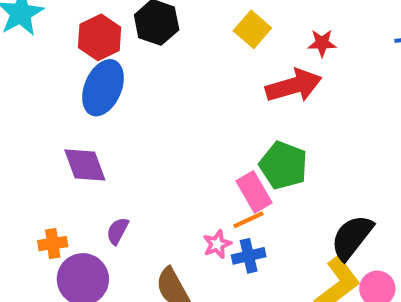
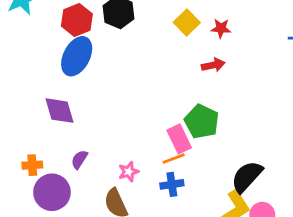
red star: (322, 43) -> (221, 28), moved
red arrow: (294, 86) -> (213, 65), size x0.6
pink star: (217, 244) -> (129, 172), moved

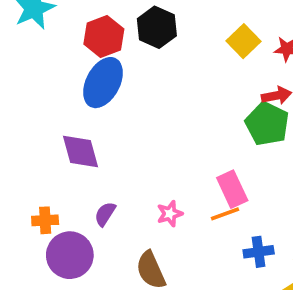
green pentagon: (202, 122) -> (267, 124), moved
pink star: (129, 172) -> (170, 214), moved
blue cross: (172, 184) -> (259, 252), moved

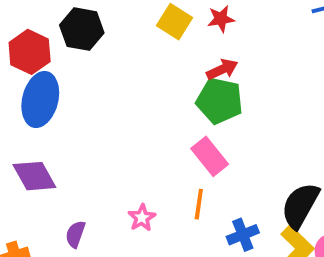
pink rectangle: (232, 189) -> (210, 156), moved
orange line: (225, 214) -> (199, 204), turned -48

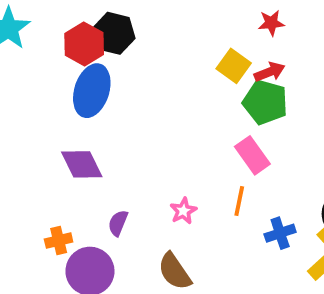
yellow square: (174, 22) -> (234, 66), moved
black hexagon: (82, 29) -> (114, 33), moved

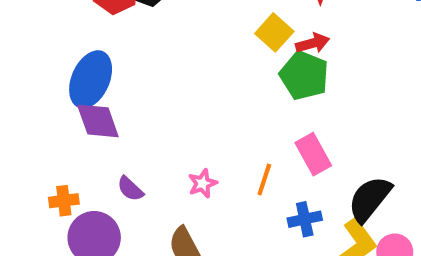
blue ellipse: (92, 91) -> (91, 79), moved
pink rectangle: (252, 155) -> (313, 154), moved
purple semicircle: (118, 223) -> (130, 189), turned -76

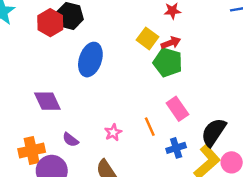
blue ellipse: (91, 79) -> (90, 60), moved
orange line: (264, 179) -> (150, 127), turned -36
orange cross: (64, 201) -> (32, 151), size x1.5

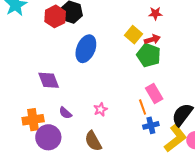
orange line: (150, 127) -> (143, 107), moved

